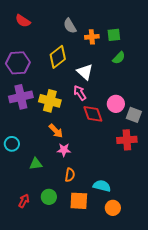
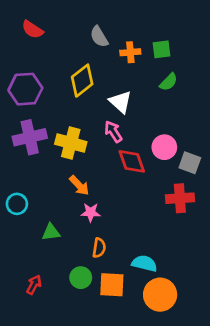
green circle: (49, 197) -> (81, 278), moved
orange circle: (113, 208) -> (160, 295), size x1.5

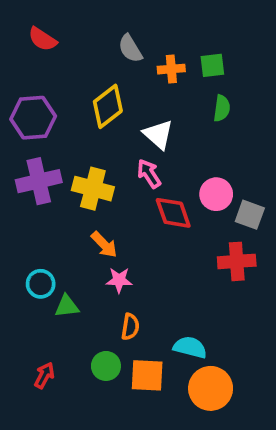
green semicircle: (169, 82) -> (222, 108), turned -36
cyan circle: (17, 204) -> (41, 284), moved

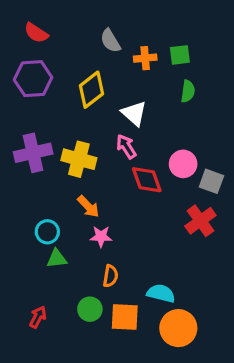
purple hexagon: (33, 118) -> (33, 79), moved
red cross: (237, 261) -> (200, 221), turned -32
cyan circle: (41, 284) -> (47, 232), moved

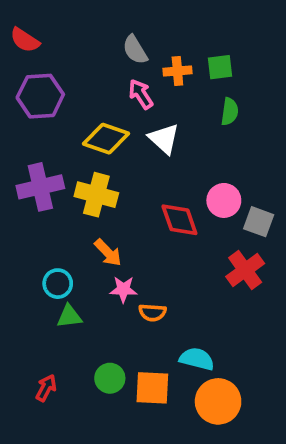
red semicircle: (36, 33) -> (25, 40), moved
yellow diamond: (92, 90) -> (106, 139), moved, turned 57
pink arrow: (126, 147) -> (141, 94), moved
orange semicircle: (110, 276) -> (152, 313), moved, turned 85

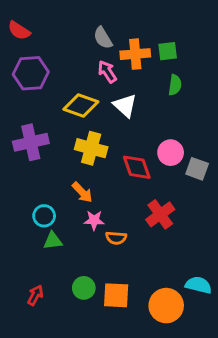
orange cross: (177, 71) -> (135, 54), size x1.4
yellow cross: (96, 195) -> (91, 148), moved
red cross: (245, 270) -> (160, 214), moved
cyan semicircle: (197, 359) -> (199, 285), moved

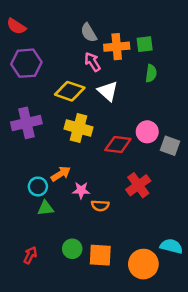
red diamond: (137, 167) -> (118, 145), turned -64
orange arrow: (82, 192) -> (61, 174), moved, turned -78

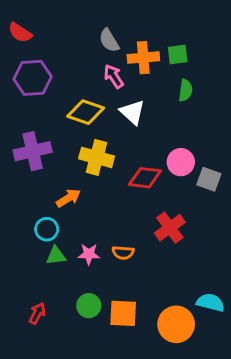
orange arrow: (61, 174) -> (68, 198), moved
pink star: (81, 190) -> (89, 254), moved

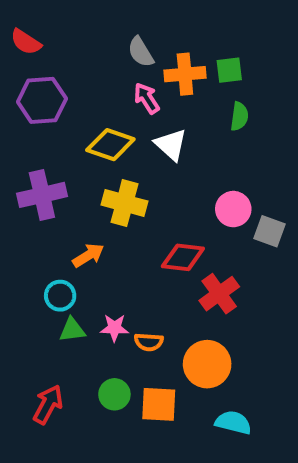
red diamond: (145, 178) -> (183, 257), moved
orange semicircle: (123, 253) -> (149, 342), moved
cyan semicircle: (210, 302) -> (233, 423), moved
red arrow: (37, 313) -> (48, 404), size x1.4
orange circle: (176, 324) -> (207, 364), moved

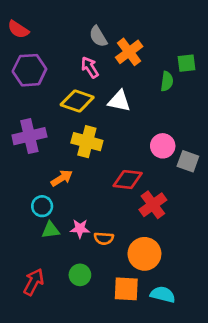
green square: (229, 70) -> (187, 63), moved
orange cross: (185, 74) -> (129, 52), turned -32
pink arrow: (147, 98) -> (90, 67), moved
white triangle: (171, 145) -> (119, 101), turned -30
orange square: (159, 404) -> (126, 289), moved

